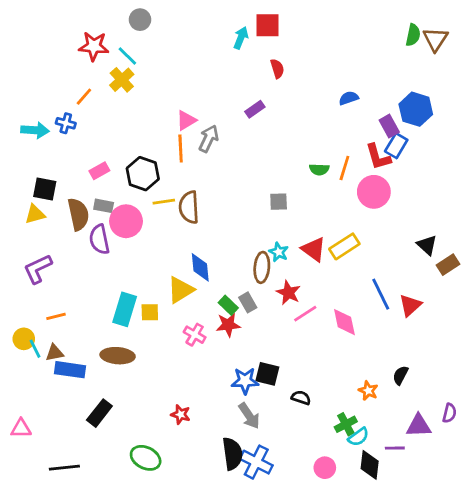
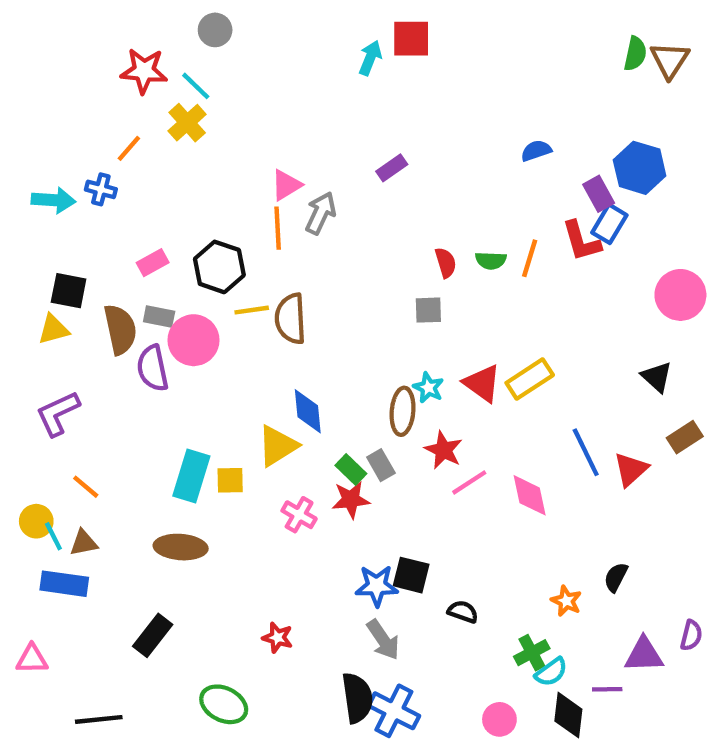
red semicircle: (277, 69) -> (446, 263), moved
pink circle: (374, 192) -> (680, 295), moved
brown rectangle: (448, 265) -> (685, 437), moved
orange line: (56, 316) -> (86, 487), turned 54
blue rectangle: (70, 370) -> (64, 584), moved

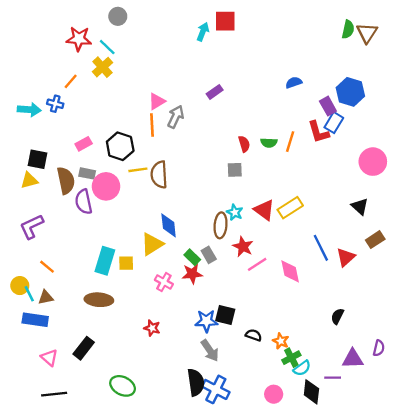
orange star: (566, 601) -> (281, 341), moved
red star: (278, 638) -> (152, 328), moved
pink triangle: (32, 659) -> (49, 358), moved, turned 42

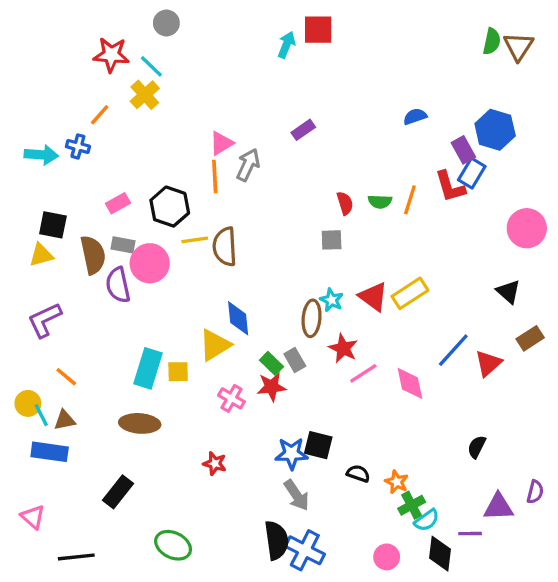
blue line: (321, 248) -> (453, 350), turned 68
pink triangle: (49, 358) -> (33, 517), moved

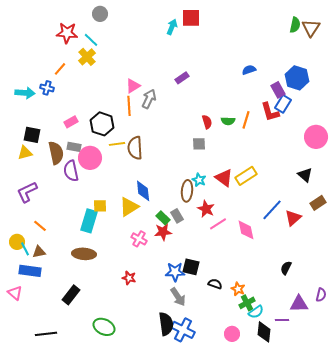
yellow square: (178, 372) -> (100, 206), moved
pink triangle: (33, 517) -> (15, 293), moved

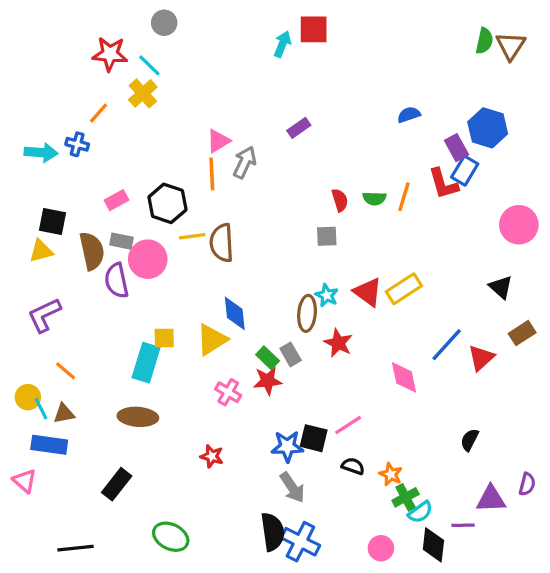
pink line: (218, 224) -> (348, 425), moved

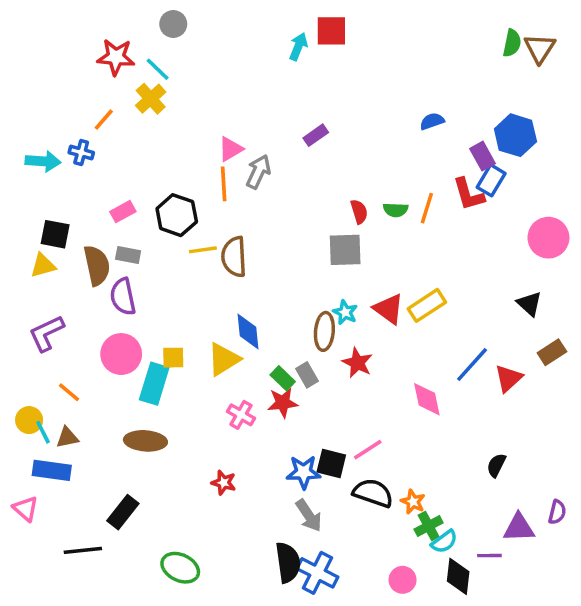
gray square: (327, 236) -> (345, 250), size x1.5
pink circle: (148, 259) -> (121, 354), moved
black semicircle: (353, 466) -> (373, 493), size x1.6
black line: (75, 548) -> (83, 550), moved

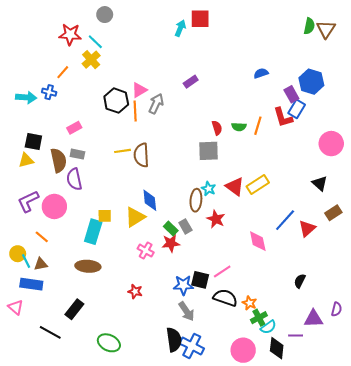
black hexagon: (177, 215) -> (116, 101), moved
pink circle: (121, 354) -> (54, 206), moved
black line: (83, 550) -> (50, 332), turned 35
pink circle: (403, 580) -> (243, 350), size x1.5

